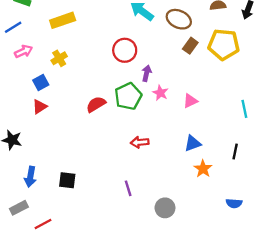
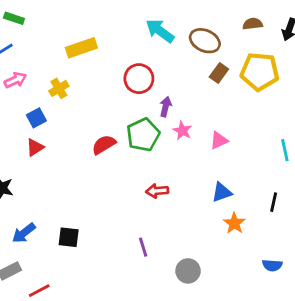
yellow rectangle: (63, 20) -> (81, 48), moved
blue arrow: (30, 177) -> (24, 233), turned 42

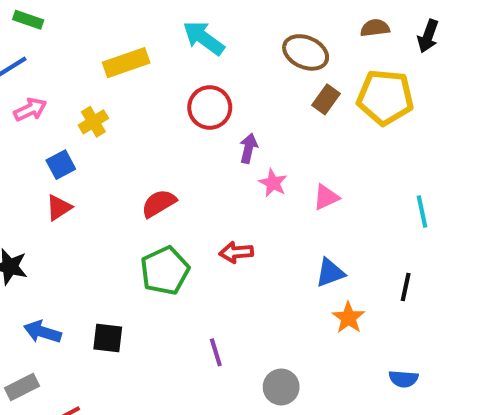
cyan arrow: (160, 31) -> (204, 38), moved
green pentagon: (143, 135) -> (165, 271), moved
red arrow: (157, 191) -> (236, 252), moved
blue arrow: (24, 233) -> (42, 332), turned 55

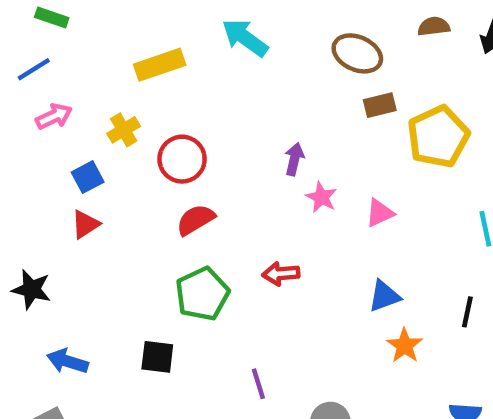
yellow pentagon: (385, 97) -> (438, 137), moved, turned -30
brown rectangle: (326, 99) -> (380, 105), turned 40
red circle: (210, 107) -> (182, 159), moved
black square: (108, 338) -> (157, 357), moved

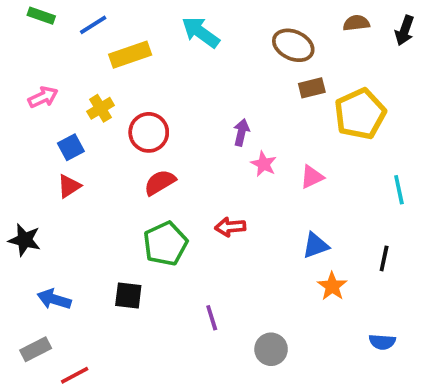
blue line: (34, 69) -> (93, 25), moved

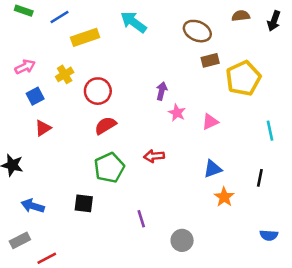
blue square: (71, 147) -> (35, 96), moved
blue semicircle: (382, 342) -> (269, 235), moved

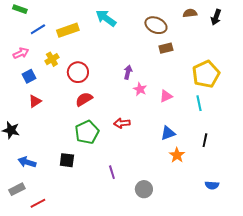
blue line: (59, 17) -> (38, 29), moved
yellow pentagon: (243, 78) -> (206, 74), moved
cyan line: (270, 131) -> (199, 103), moved

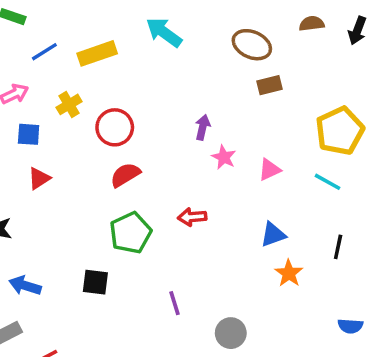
blue square: (29, 76) -> (29, 134), turned 32
cyan line: (199, 103) -> (327, 182), turned -49

